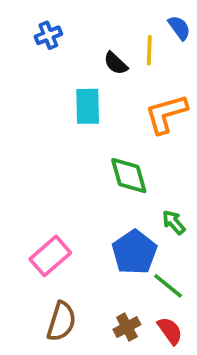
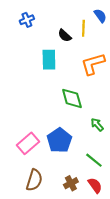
blue pentagon: (134, 252) -> (59, 140), moved

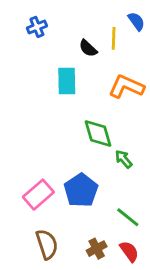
orange L-shape: (93, 64) -> (126, 87), turned 40
green arrow: (97, 125) -> (124, 159), moved
brown semicircle: (34, 180) -> (47, 244), turned -35

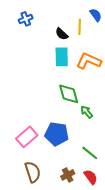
cyan rectangle: (67, 81) -> (62, 57), moved
blue pentagon: (81, 190) -> (57, 134), turned -30

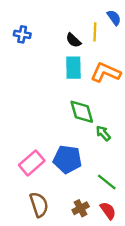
blue cross: (26, 19) -> (22, 34), moved, turned 32

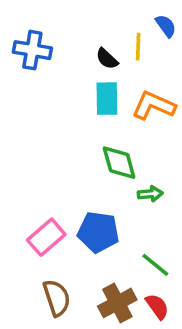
blue cross: (22, 34) -> (32, 50), size x1.5
green arrow: (103, 133) -> (150, 194), turned 126
brown cross: (81, 208) -> (117, 303), size x1.5

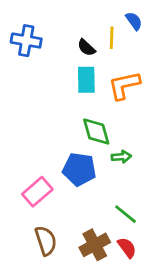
orange L-shape: (154, 105) -> (124, 85), turned -36
blue pentagon: (98, 232) -> (79, 169), moved

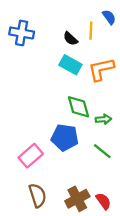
cyan rectangle: (86, 80) -> (70, 65), turned -60
green arrow: (121, 157) -> (103, 119), moved
green line: (126, 214) -> (102, 151), moved

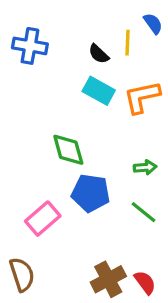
green diamond: (78, 107) -> (68, 150), moved
brown semicircle: (37, 195) -> (22, 274), moved

